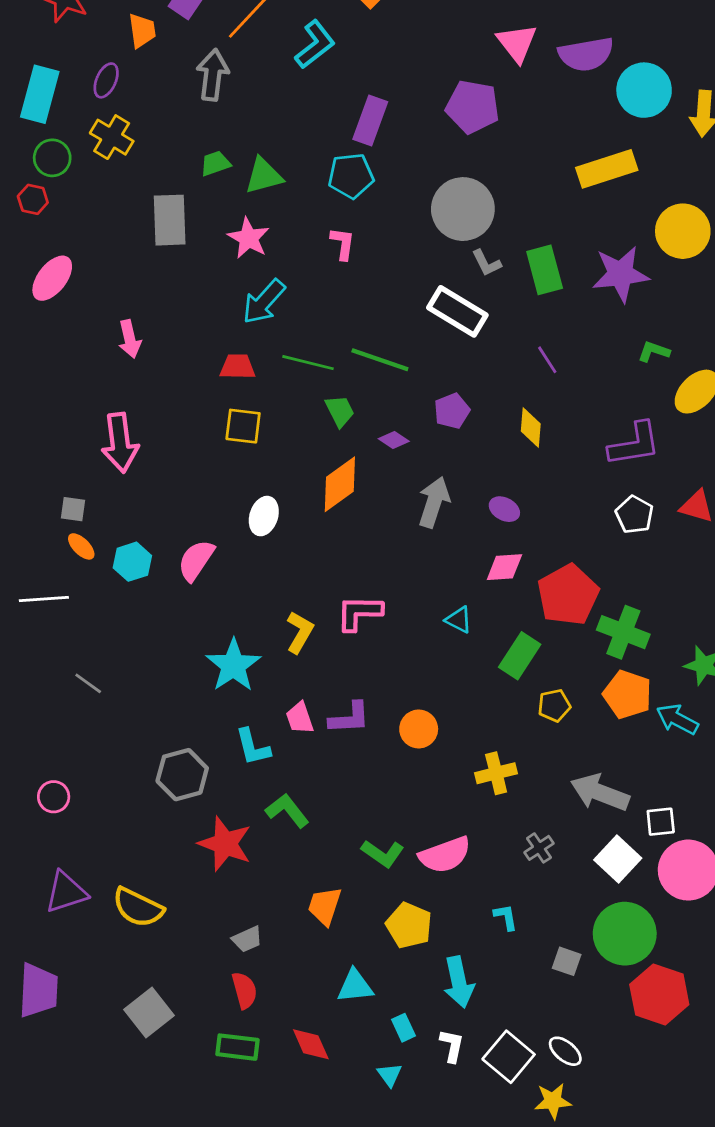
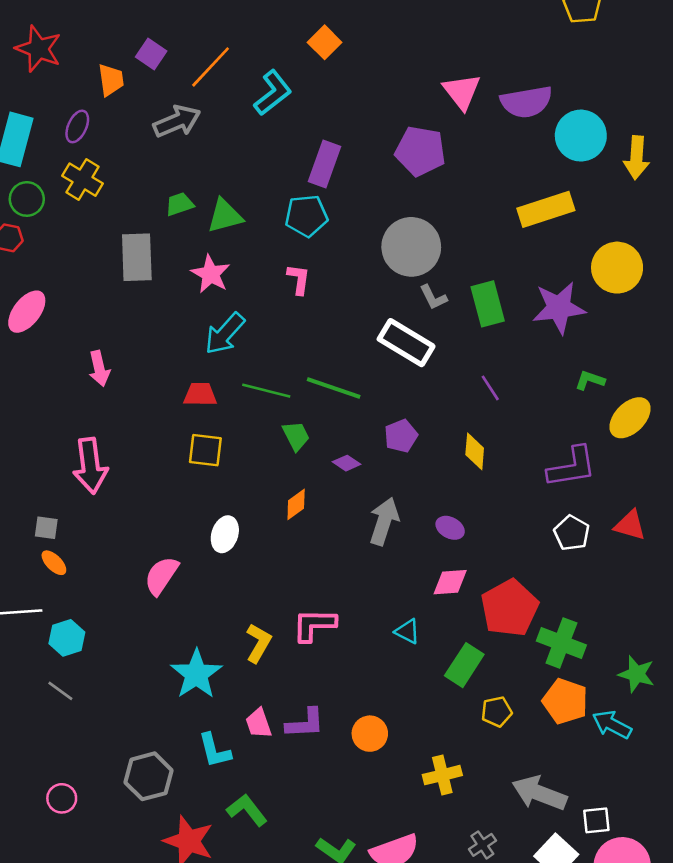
gray arrow: (213, 75) -> (177, 121), turned 60
orange diamond: (340, 484) -> (296, 504), size x0.6
cyan hexagon: (132, 562) -> (67, 638), moved
pink circle: (54, 797) -> (62, 798), moved

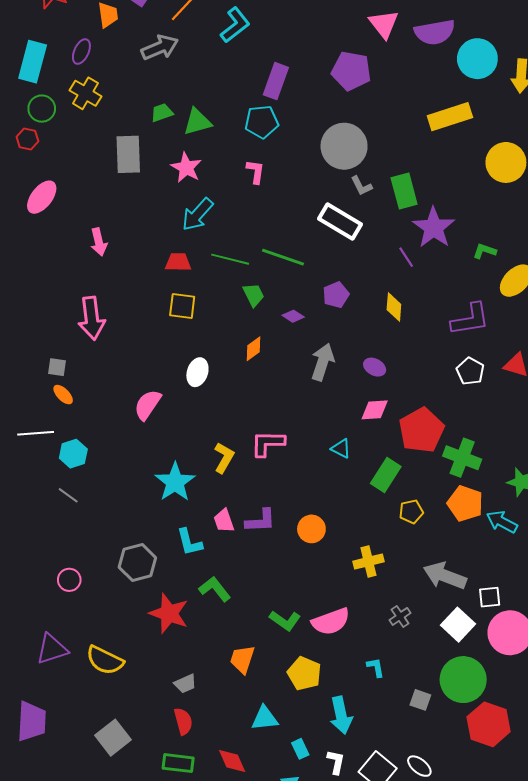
purple star: (559, 308) -> (434, 228), moved, turned -30

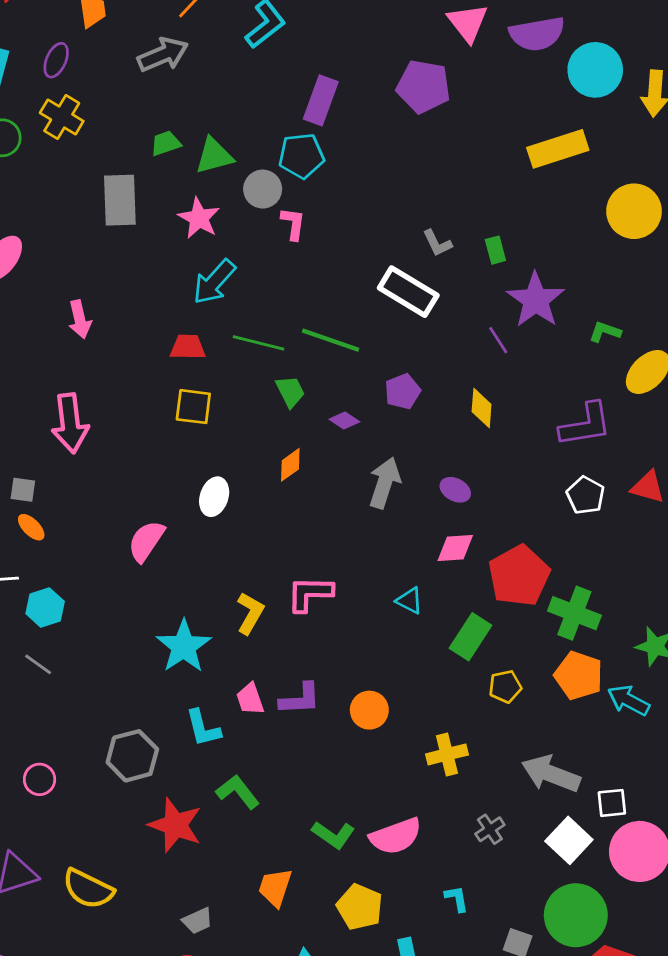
gray circle: (344, 146) -> (263, 189), moved, size x0.6
green rectangle: (404, 191) -> (495, 250), size x0.6

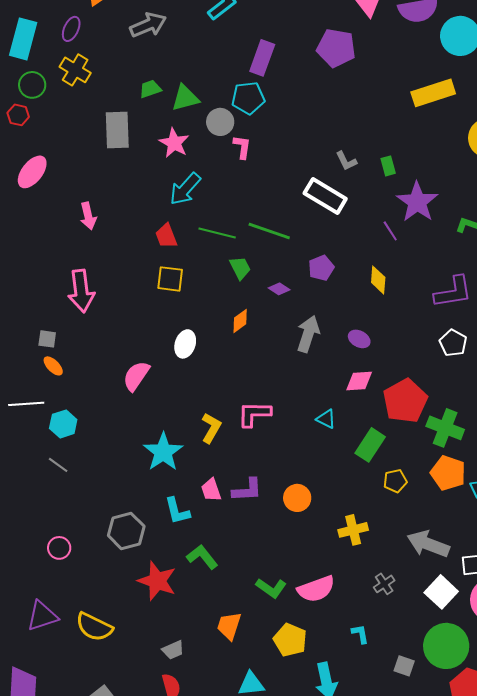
red trapezoid: (188, 347) -> (166, 236), turned -112

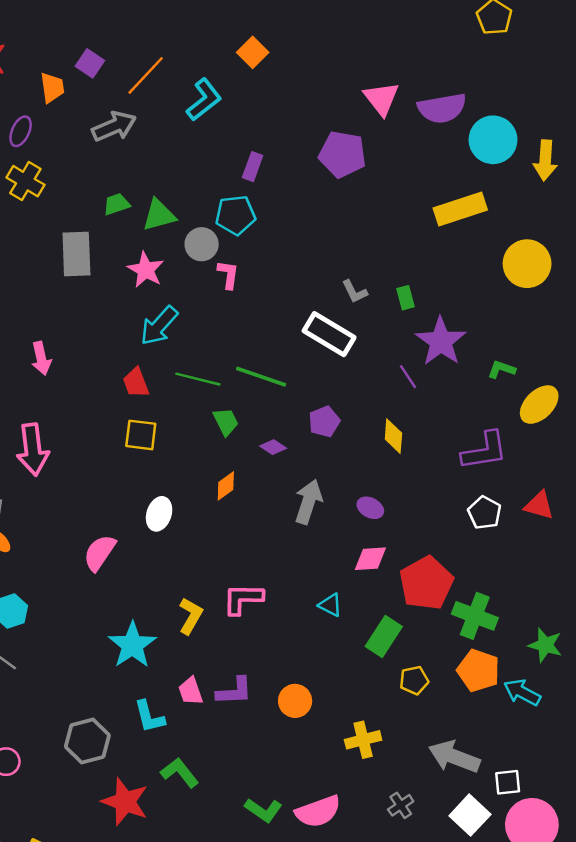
purple rectangle: (262, 58) -> (253, 167), size x0.7

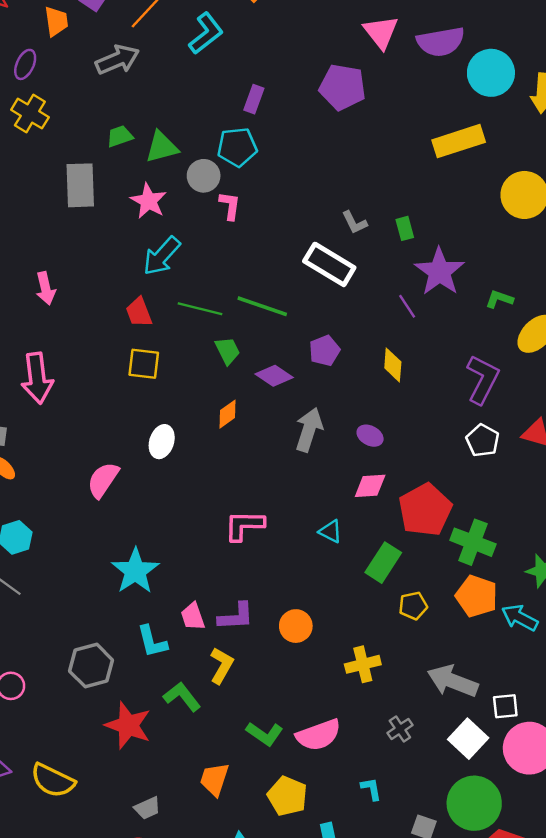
purple diamond: (273, 447) -> (274, 376), size x1.4
purple L-shape: (485, 451) -> (483, 379), turned -54
yellow L-shape: (191, 616) -> (222, 666), moved

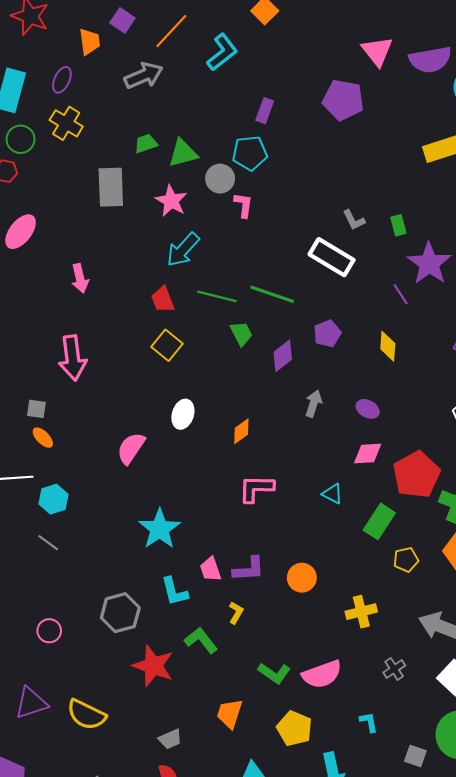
yellow square: (144, 364) -> (167, 345), turned 32
purple diamond: (274, 376) -> (283, 356), turned -72
orange diamond: (228, 414) -> (241, 431), moved
gray arrow: (309, 430) -> (314, 404), size x0.7
yellow L-shape: (222, 666) -> (236, 613), size x0.7

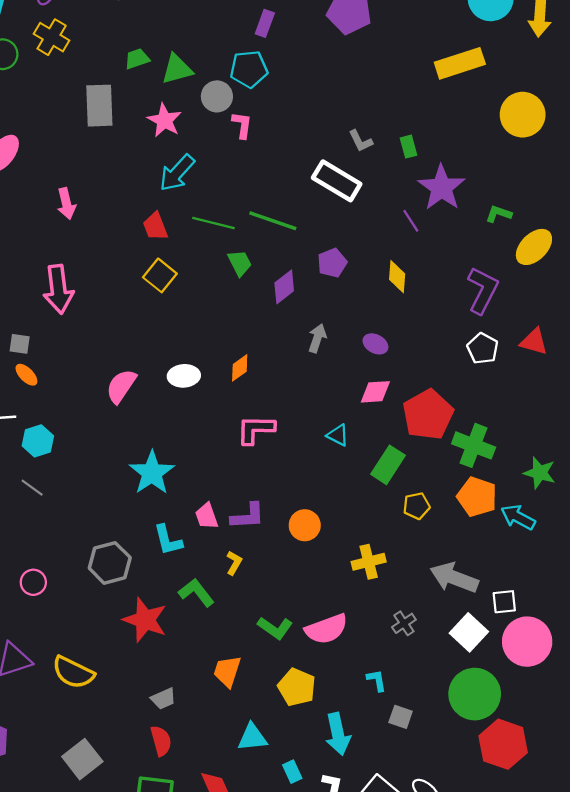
white ellipse: (183, 414) -> (184, 376), moved, turned 68
gray square: (415, 756) -> (401, 717), moved

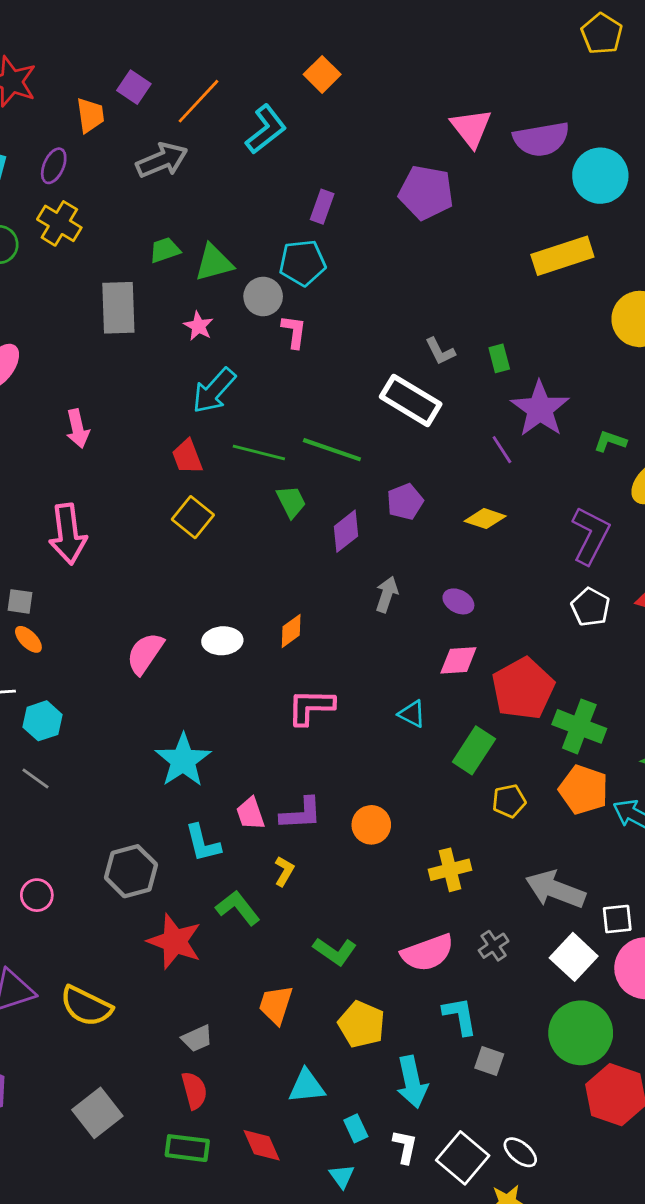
pink star: (164, 120) -> (198, 326), size x0.7
yellow diamond: (397, 277) -> (485, 519), turned -76
pink semicircle: (326, 629) -> (428, 953), moved
cyan L-shape: (377, 680) -> (460, 1016), size x1.4

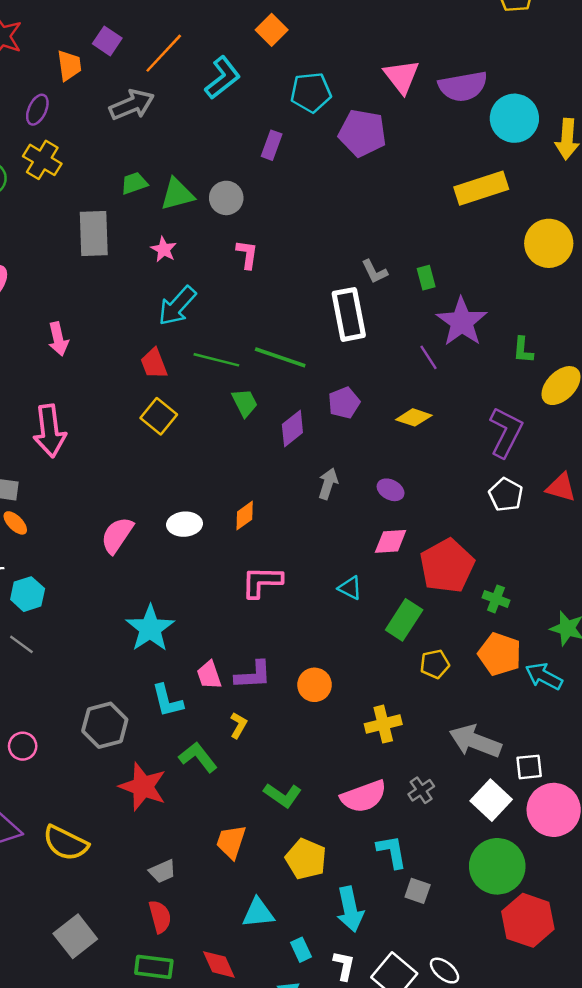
cyan pentagon: (302, 263) -> (311, 92), moved
gray circle: (263, 296) -> (226, 198), moved
white rectangle: (411, 400) -> (349, 314), turned 48
green L-shape: (610, 441) -> (523, 350), turned -104
green cross: (579, 726) -> (496, 599), size x0.6

